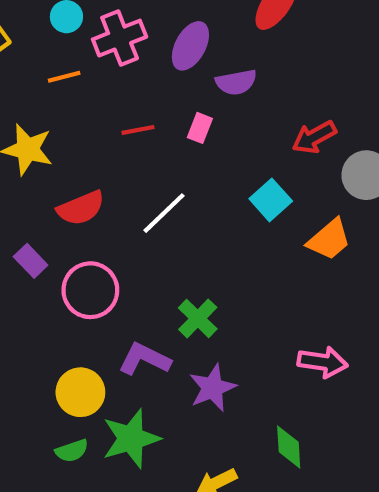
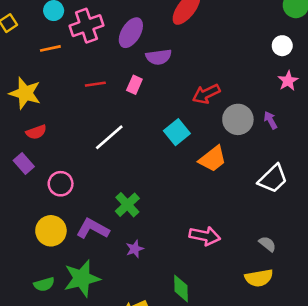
red semicircle: (81, 208) -> (36, 132), moved, size x0.7
pink circle: (90, 290) -> (61, 184), size x0.7
purple star: (213, 388) -> (135, 249), size x0.6
yellow circle: (80, 392) -> (51, 231), moved

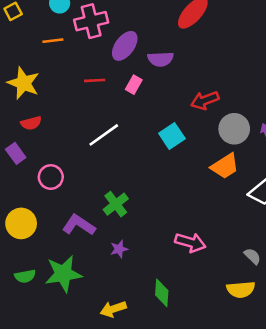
purple ellipse: (131, 33) -> (125, 46), moved
orange trapezoid: (213, 159) -> (225, 166), moved
yellow circle: (51, 231) -> (21, 223), moved

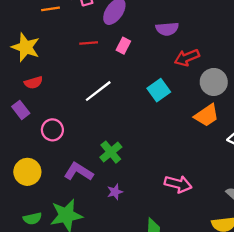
purple semicircle: (161, 59) -> (167, 29), moved

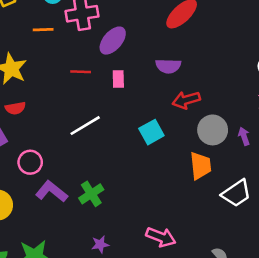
pink rectangle: (123, 46) -> (118, 79), turned -35
orange trapezoid: (207, 115) -> (201, 166), turned -68
purple L-shape: (79, 172) -> (51, 191), moved
purple star: (115, 192) -> (100, 244), moved

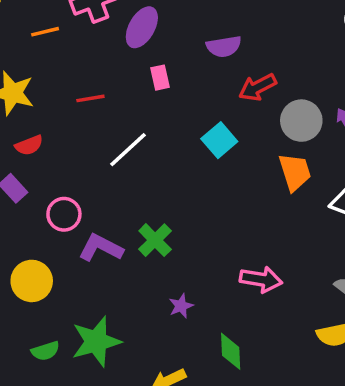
red line: (81, 72) -> (90, 98), moved

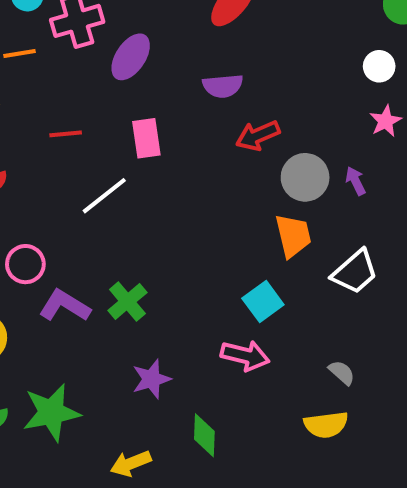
pink rectangle: (160, 78) -> (146, 138), moved, size x1.4
cyan square: (219, 140) -> (263, 301), moved
purple star: (181, 306) -> (151, 379), size x1.4

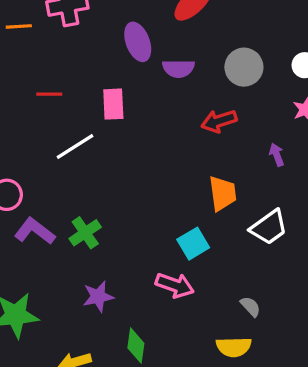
purple ellipse: (131, 57) -> (138, 42), moved, turned -60
red arrow: (258, 135) -> (219, 121), moved
gray circle: (305, 177) -> (244, 67), moved

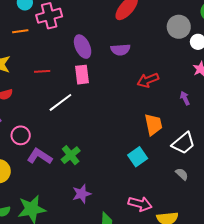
purple ellipse: (138, 42) -> (83, 47), moved
gray circle: (244, 67) -> (179, 27), moved
pink arrow: (175, 285) -> (140, 204), moved
gray semicircle: (250, 307) -> (182, 174), moved

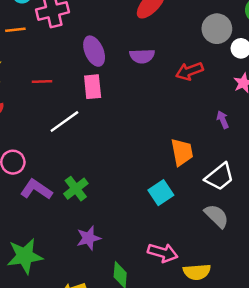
red arrow: (148, 80) -> (189, 71), moved
gray semicircle: (182, 174) -> (216, 216), size x1.5

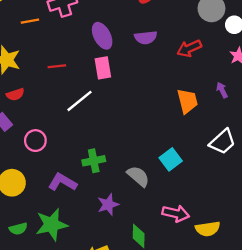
orange trapezoid: (182, 152) -> (187, 101), moved
purple L-shape: (36, 189) -> (62, 182), moved
green cross: (76, 189) -> (94, 161), turned 30
gray semicircle: (216, 216) -> (138, 176), moved

